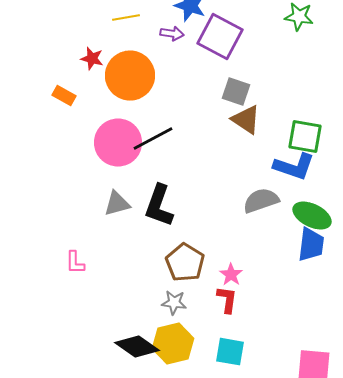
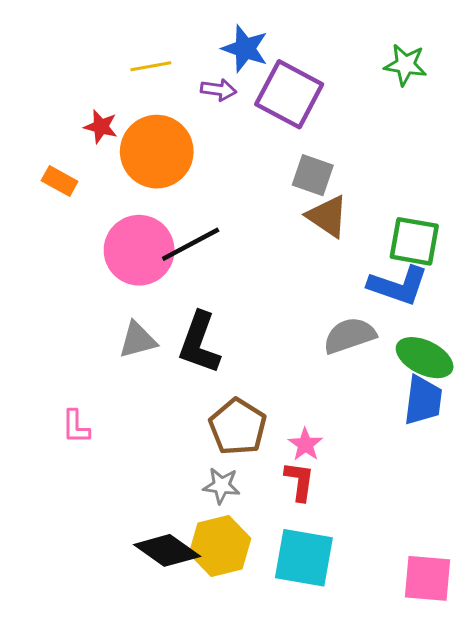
cyan square: (230, 352) -> (304, 558), size x1.4

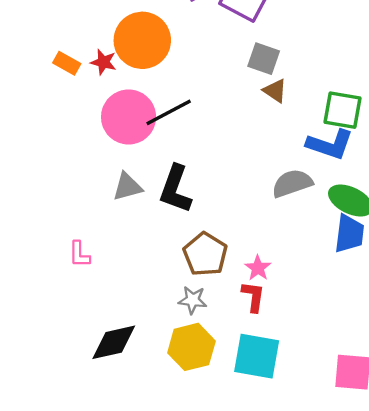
red star: (101, 127) -> (103, 62), moved
brown triangle: (327, 216) -> (275, 91), size x0.7
black diamond: (167, 550) -> (114, 342), moved, turned -48

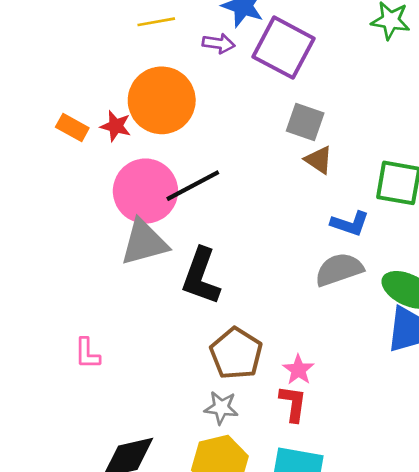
blue L-shape: (330, 144) -> (350, 224), moved, size x0.7
gray triangle: (127, 187) -> (144, 242), moved, size x1.4

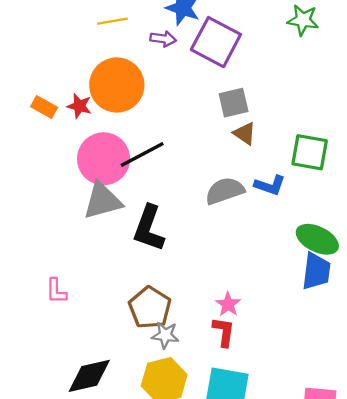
gray square: (305, 122) -> (234, 103), turned -32
gray semicircle: (339, 270) -> (225, 191), moved
brown pentagon: (236, 353) -> (150, 308), moved

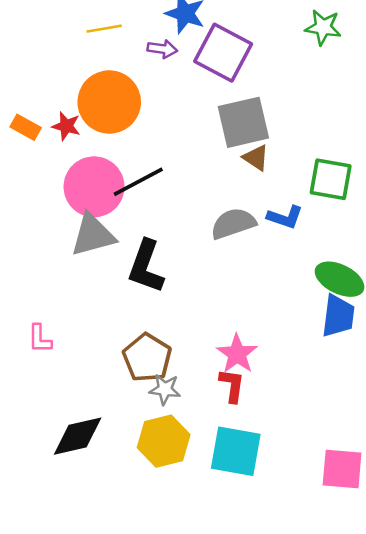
gray square: (234, 103) -> (243, 122), size x1.5
pink star: (228, 304) -> (237, 354), size x1.4

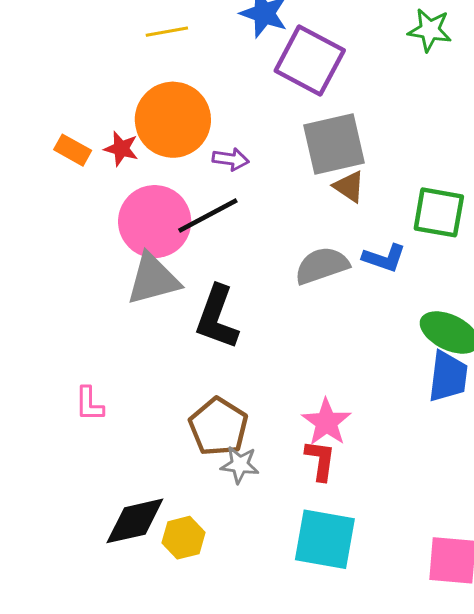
purple arrow: (162, 49) -> (231, 159), moved
yellow hexagon: (164, 441) -> (184, 538), moved, size x0.7

